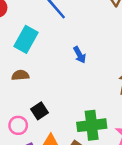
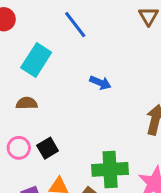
blue arrow: (80, 55) -> (100, 83), turned -42
pink circle: (18, 125) -> (19, 148), moved

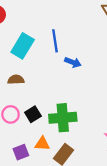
blue line: (75, 25) -> (55, 41), moved, turned 30
green cross: (110, 169) -> (63, 118), moved

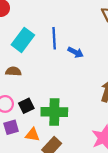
blue arrow: (73, 62) -> (76, 52), moved
purple square: (21, 152) -> (11, 127), moved

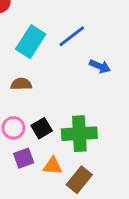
blue line: (54, 38) -> (72, 36), turned 60
blue arrow: (76, 52) -> (100, 66), moved

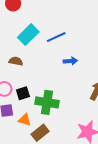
blue arrow: (100, 66) -> (70, 61), turned -40

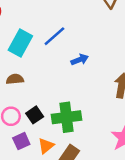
orange triangle: (25, 120) -> (46, 146), turned -40

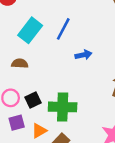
blue line: (54, 36) -> (63, 29), turned -30

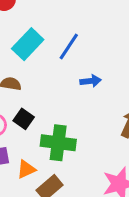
black square: (33, 100) -> (24, 119), moved, turned -35

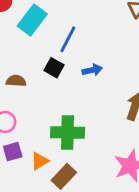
cyan rectangle: (28, 44) -> (32, 20), moved
black square: (24, 119) -> (54, 68), moved

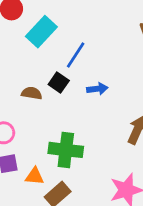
brown semicircle: (16, 81) -> (32, 93), moved
orange triangle: (40, 161) -> (35, 176), turned 30

